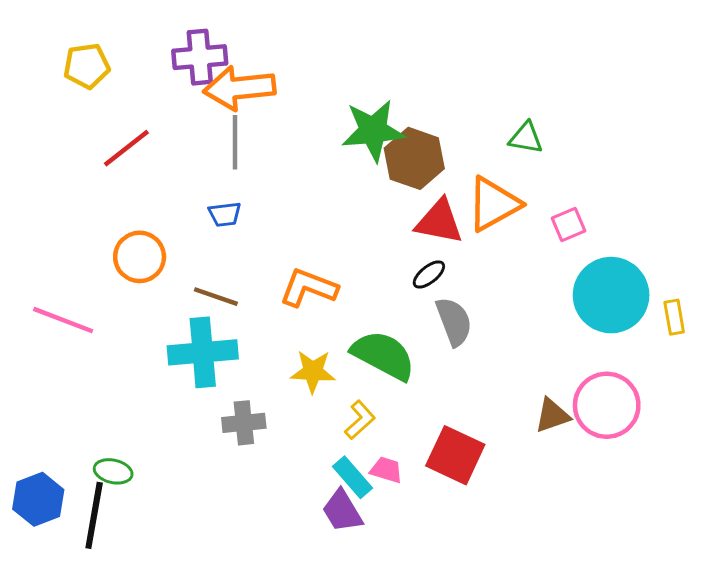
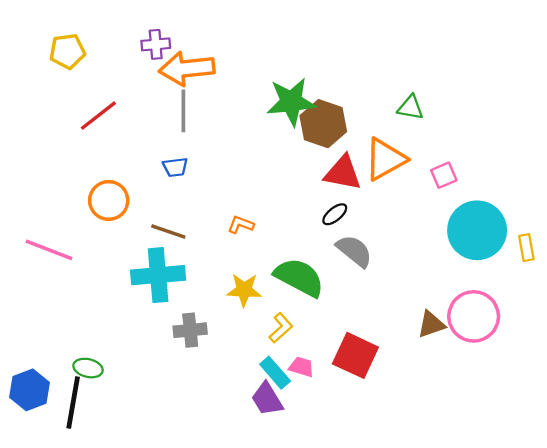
purple cross: (200, 57) -> (156, 44), size x0.7
orange L-shape: (308, 288) -> (241, 225), size x0.6
gray semicircle: (454, 322) -> (354, 251), turned -30

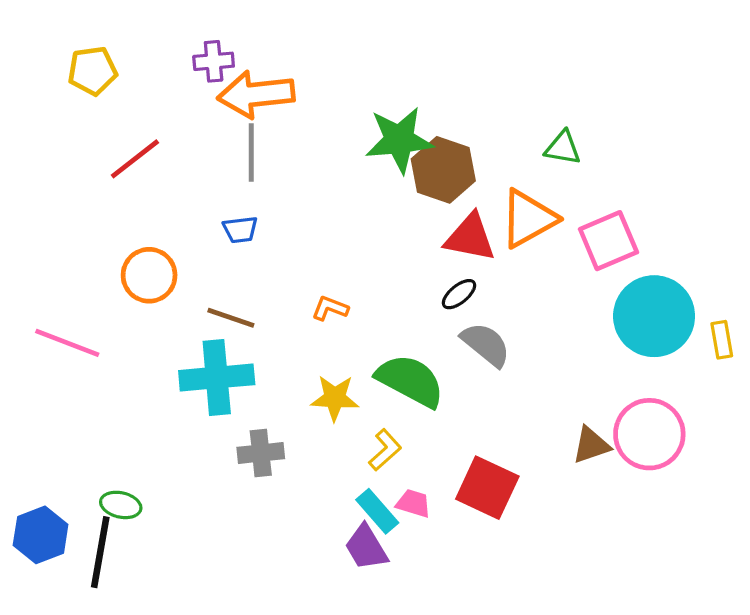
pink square: (444, 175) -> (608, 241), size x1.6

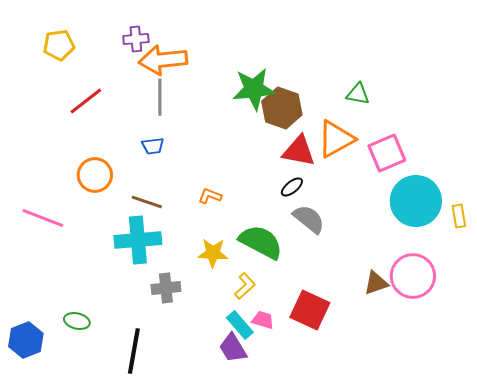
black line: (100, 552) -> (134, 351), moved

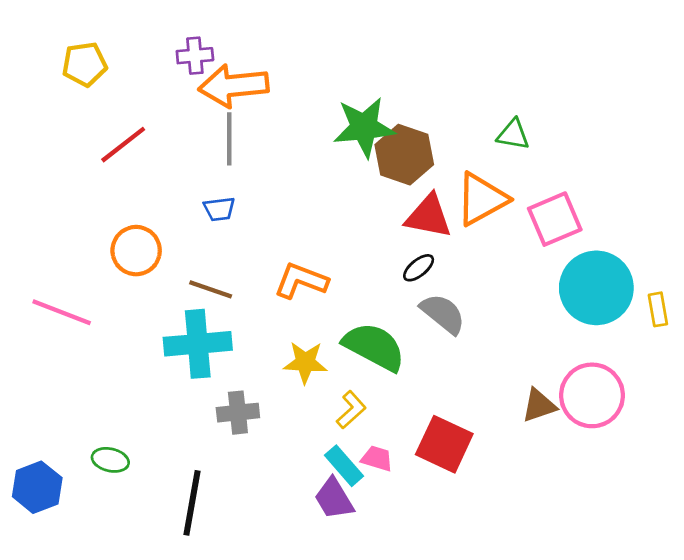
orange L-shape: (210, 196) -> (301, 281), size x1.6

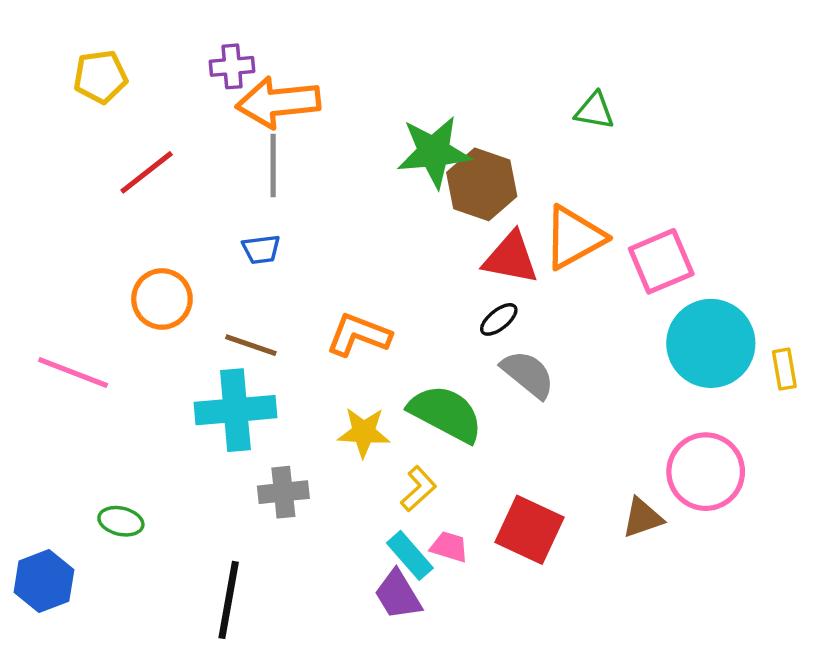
green triangle: (513, 134) -> (595, 111), moved
brown triangle: (539, 405) -> (642, 518), moved
green ellipse: (110, 460) -> (121, 521), moved

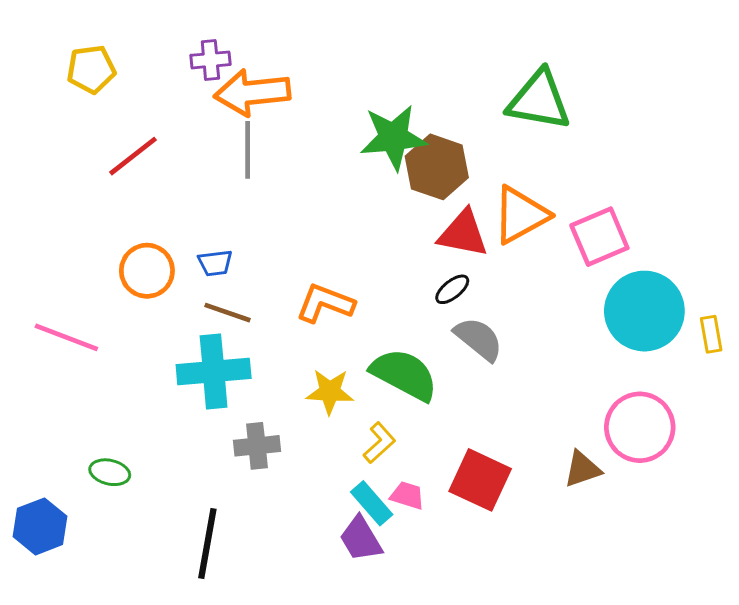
green triangle: (595, 111) -> (539, 100), size x1.8
blue trapezoid: (261, 249) -> (215, 263), moved

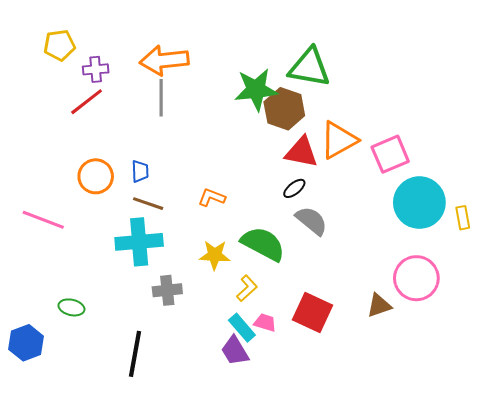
purple cross: (210, 60) -> (96, 69), moved
green triangle: (539, 100) -> (309, 67), moved
blue trapezoid: (215, 263) -> (140, 171), turned -85
orange L-shape: (325, 303) -> (212, 198), size x0.7

